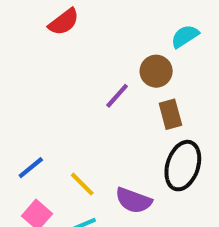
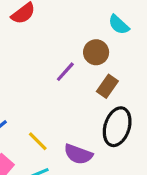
cyan semicircle: (185, 36) -> (119, 25), turned -105
brown rectangle: (170, 114) -> (107, 86), turned 50

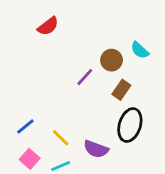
cyan semicircle: (119, 25) -> (140, 50), moved

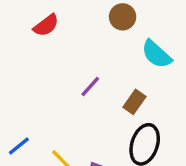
cyan semicircle: (140, 50) -> (157, 54), size x1.4
brown circle: (112, 60) -> (123, 17), moved

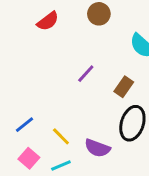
brown circle: (123, 17) -> (99, 14), moved

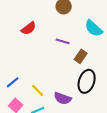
red semicircle: (48, 21) -> (29, 28), moved
purple line: (86, 74) -> (63, 41), moved, turned 64

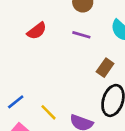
purple line: (63, 41) -> (81, 35), moved

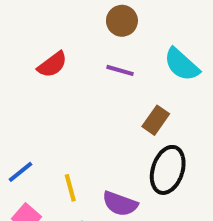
yellow line: (49, 112) -> (70, 188), turned 30

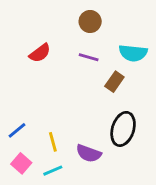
cyan semicircle: (182, 65) -> (133, 53), turned -36
brown rectangle: (156, 120) -> (114, 82), moved

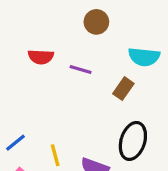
red semicircle: (40, 53) -> (41, 57), turned 40
purple line: (89, 57) -> (81, 70), moved

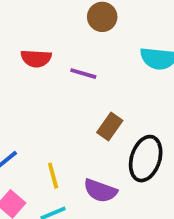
brown rectangle: (123, 89) -> (110, 126), moved

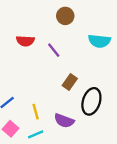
purple line: (83, 74) -> (54, 50), turned 35

